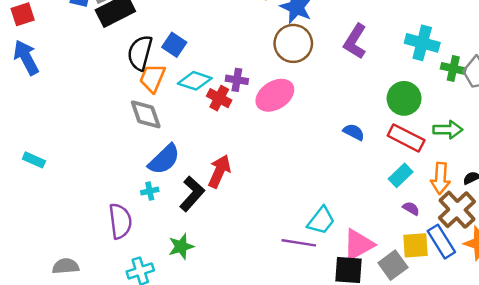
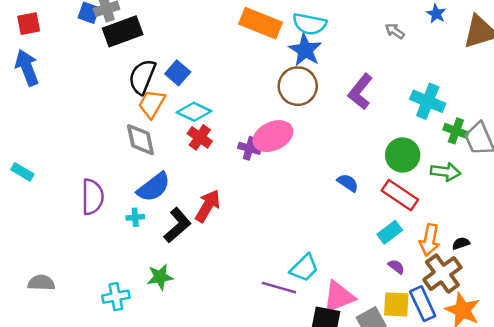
purple cross: (237, 80) -> (249, 148), moved
red cross: (219, 98) -> (200, 137), moved
green arrow: (448, 130) -> (446, 172), moved
purple semicircle: (120, 221) -> (92, 197), moved

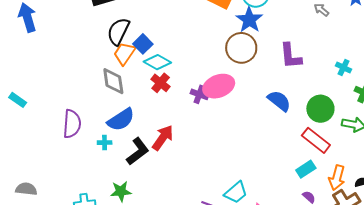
blue square: (178, 73) -> (143, 44), moved
purple L-shape: (360, 92) -> (291, 56), turned -48
cyan cross: (428, 101) -> (344, 67), size x0.6
blue semicircle: (348, 183) -> (279, 101), moved, size x1.4

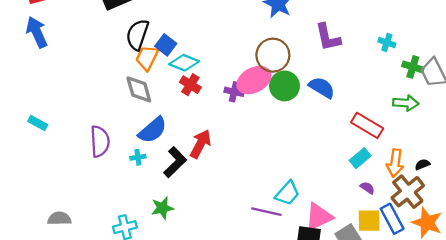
brown circle: (241, 48) -> (273, 55), moved
green circle: (320, 109) -> (284, 86), moved

